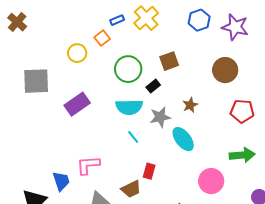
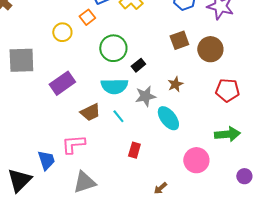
brown square: (169, 61) -> (179, 40), moved
brown trapezoid: (131, 189) -> (90, 112), moved

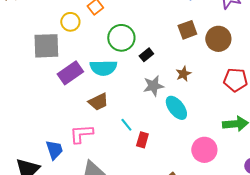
gray square: (21, 60) -> (46, 46), moved
cyan semicircle: (114, 86) -> (103, 68), moved
cyan line: (118, 116) -> (126, 125), moved

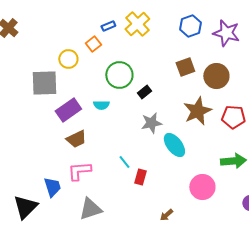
cyan semicircle: (103, 68) -> (101, 105), size x0.6
brown star: (183, 74) -> (197, 111), moved, size x1.8
brown trapezoid: (98, 102) -> (76, 139), moved

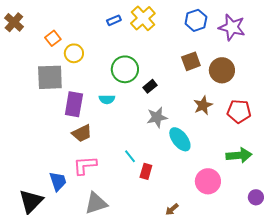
orange square: (93, 44) -> (53, 38), moved
purple rectangle: (68, 110) -> (74, 104), turned -45
brown star: (197, 111) -> (203, 105), size x0.7

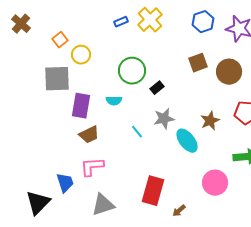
brown star: (203, 105) -> (210, 121), moved
cyan line: (130, 156) -> (137, 132), moved
red rectangle: (146, 171) -> (153, 191), moved, size x1.8

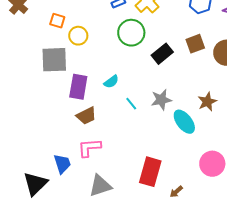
orange square: (60, 40) -> (57, 21), turned -35
green circle: (132, 71) -> (131, 33), moved
black rectangle: (157, 88) -> (162, 54), moved, size x1.5
cyan semicircle: (114, 101) -> (111, 82), turned -35
cyan line: (137, 132) -> (131, 104), moved

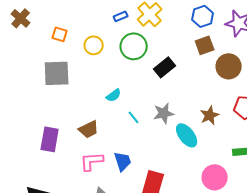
yellow circle: (78, 36) -> (94, 45), moved
brown square: (195, 44) -> (205, 45), moved
purple rectangle: (78, 87) -> (50, 139), moved
blue trapezoid: (62, 164) -> (123, 161), moved

